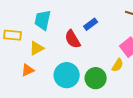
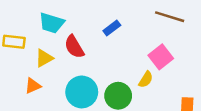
cyan trapezoid: (43, 20) -> (52, 23), turned -85
red semicircle: (73, 39) -> (74, 47), moved

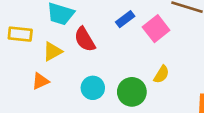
pink square: (161, 57) -> (156, 29), moved
cyan circle: (82, 92) -> (93, 88), size x0.7

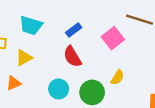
blue rectangle: (125, 19) -> (74, 30), moved
red semicircle: (85, 39) -> (72, 57), moved

